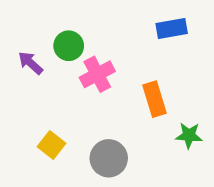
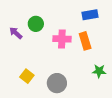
pink cross: (97, 74) -> (62, 39), moved, turned 30
orange rectangle: (155, 99) -> (85, 41), moved

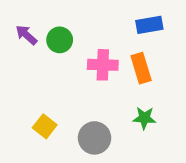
purple arrow: (16, 33) -> (26, 35), moved
green star: (99, 71) -> (144, 118), moved

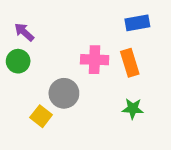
green circle: (60, 40) -> (18, 61), moved
gray circle: (95, 138) -> (64, 93), moved

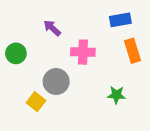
purple arrow: (24, 32) -> (52, 28), moved
orange rectangle: (130, 63) -> (132, 51), moved

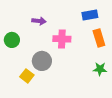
purple arrow: (52, 28) -> (39, 21), turned 144
green star: (116, 95) -> (100, 69), moved

